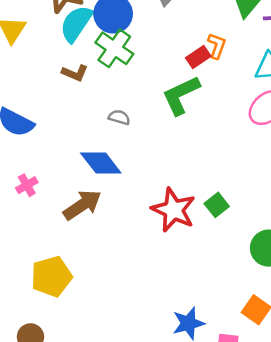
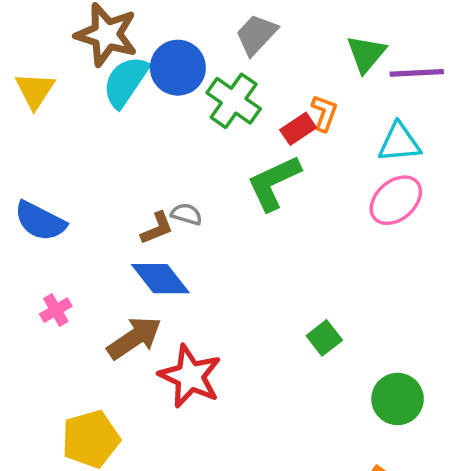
green cross: (114, 48) -> (234, 101), moved
brown L-shape: (75, 73) -> (157, 228), moved, turned -45
red star: (174, 210) -> (190, 376), moved

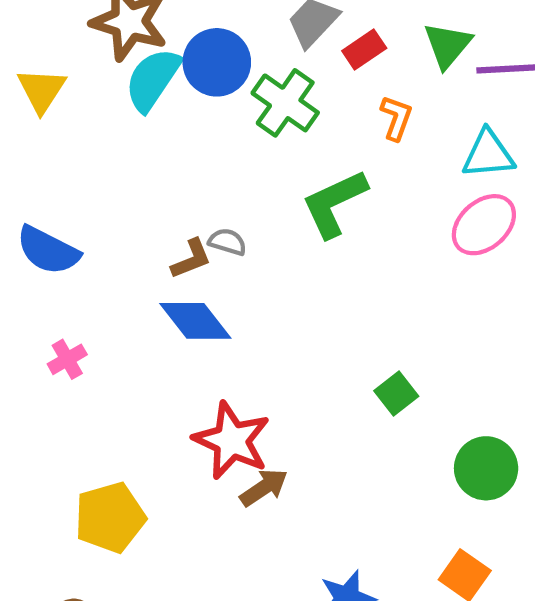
red rectangle: (298, 129) -> (364, 49), moved
brown arrow: (134, 338) -> (264, 488), moved, size x0.7

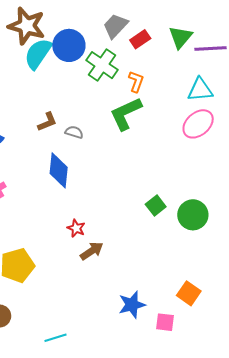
orange L-shape: (396, 118) -> (136, 82), moved
brown L-shape: (191, 259) -> (47, 122), moved
blue diamond: (195, 321) -> (59, 170), turned 44
red star: (232, 441) -> (76, 228), size x0.5
green circle: (486, 468) -> (193, 215), moved

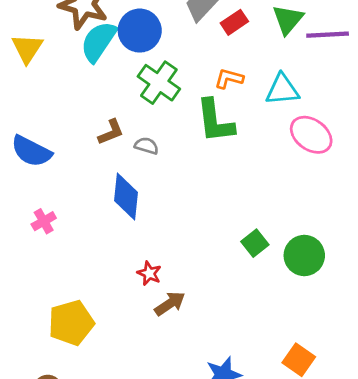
green cross: (102, 65) -> (159, 83), moved
orange L-shape: (136, 82) -> (229, 79), turned -95
cyan triangle: (200, 90) -> (282, 90), moved
green L-shape: (126, 114) -> (215, 121), turned -72
pink ellipse: (198, 124) -> (311, 135), turned 76

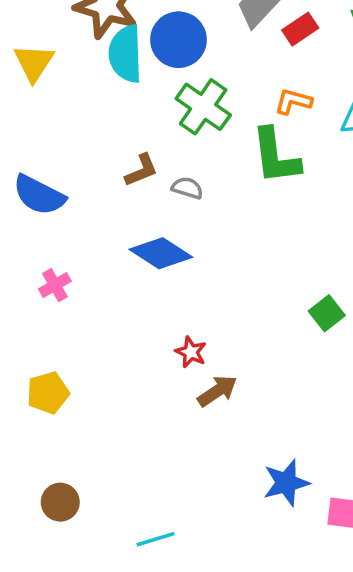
cyan semicircle: (99, 42) -> (126, 54), turned -36
blue diamond: (126, 197) -> (161, 253), turned -63
yellow pentagon: (71, 323) -> (48, 393), moved, size x0.7

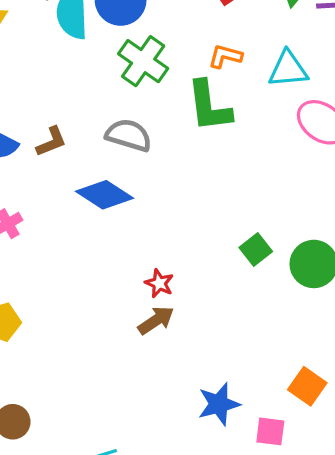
brown L-shape: (141, 170) -> (51, 142), moved
gray semicircle: (187, 188) -> (129, 135), size x1.6
red star: (191, 352) -> (159, 283), moved

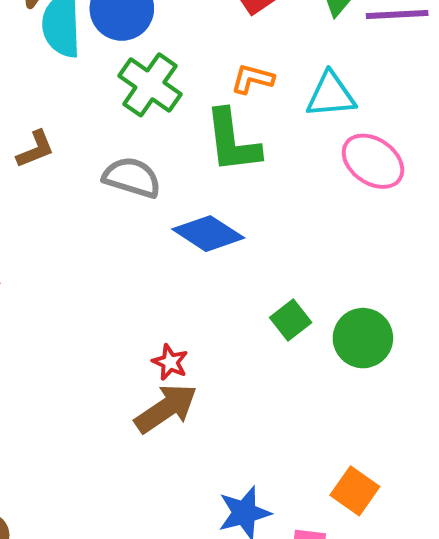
brown L-shape: (51, 142) -> (35, 149), moved
blue diamond: (104, 195) -> (208, 234), moved
brown arrow: (156, 320) -> (166, 408), size x1.4

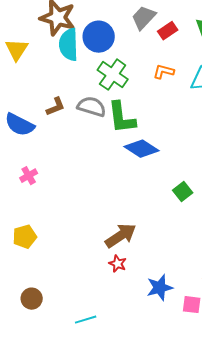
green L-shape: (232, 141) -> (122, 118), moved
gray semicircle: (132, 177) -> (92, 107), moved
red star: (170, 362) -> (118, 264), moved

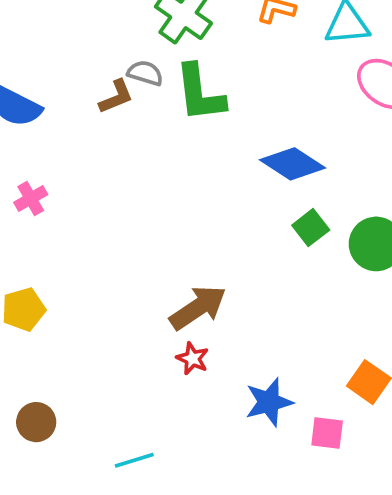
brown L-shape: (56, 107) -> (116, 97), moved
gray semicircle: (92, 107) -> (145, 73), size x0.7
blue diamond: (142, 149) -> (292, 164), moved

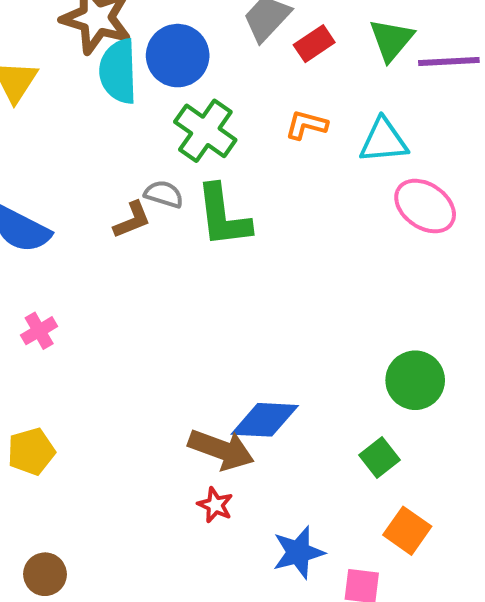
blue diamond: (292, 164) -> (265, 420), moved, turned -30
green square: (311, 228) -> (380, 457), moved
brown arrow: (198, 308) -> (221, 450), turned 54

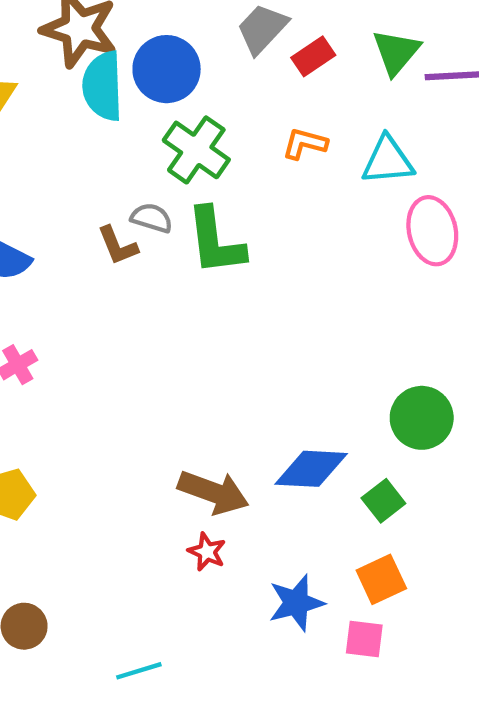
pink ellipse: (425, 206) -> (432, 231), turned 42
brown L-shape: (132, 220) -> (118, 246), turned 90
blue diamond: (265, 420) -> (311, 469), moved
orange square: (407, 531) -> (381, 579), moved, turned 30

